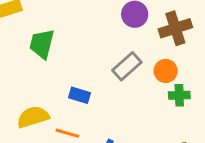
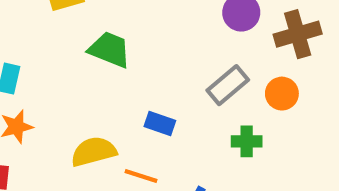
green trapezoid: (42, 44) -> (110, 50), turned 96
green cross: (179, 95) -> (247, 141), moved

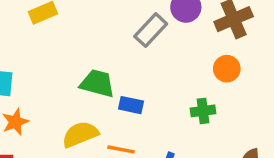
green trapezoid: (110, 50) -> (97, 83), moved
gray rectangle: (228, 85) -> (151, 30), moved

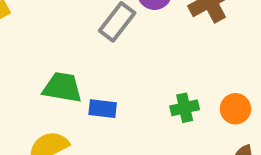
orange circle: (227, 69) -> (235, 109), moved

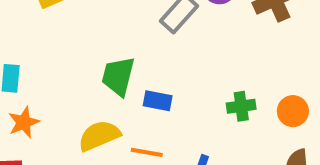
green trapezoid: (62, 87) -> (118, 76), turned -90

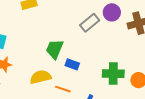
green cross: (241, 106) -> (113, 74), size x1.5

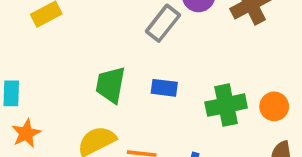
blue rectangle: (72, 64) -> (164, 88), moved

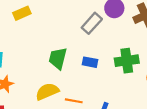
green cross: (226, 105) -> (127, 61), moved

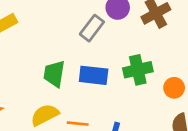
blue rectangle: (90, 62) -> (94, 75), size x1.5

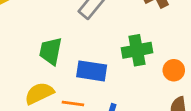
blue rectangle: (94, 75) -> (92, 71), moved

